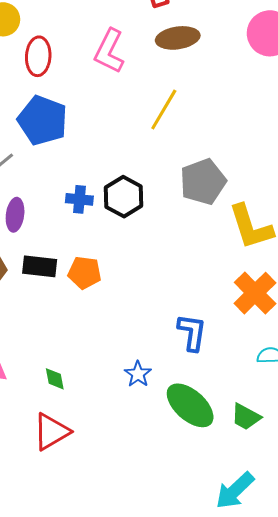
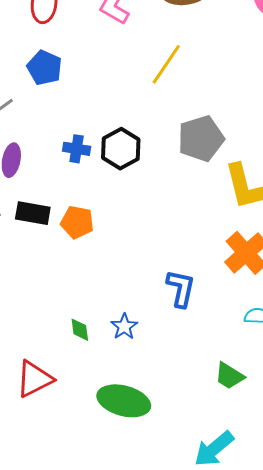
blue pentagon: (43, 120) -> (44, 68), size x0.7
green diamond: (55, 379) -> (80, 330), moved
green ellipse: (190, 405) -> (124, 401), moved, turned -30

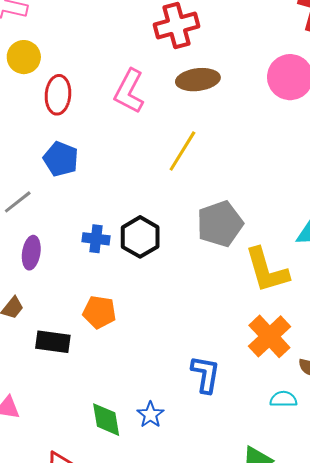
black rectangle: (33, 213) -> (53, 342), moved
green diamond: (80, 330) -> (106, 420), size x1.5

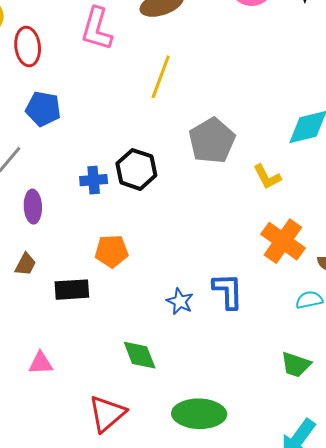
yellow L-shape: (267, 270) -> (267, 177), size x0.6
blue star: (150, 415) -> (180, 301), moved

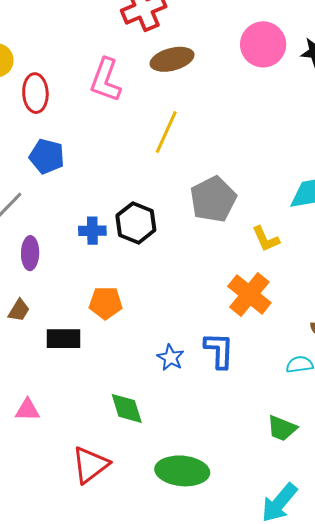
orange cross: (283, 241) -> (249, 295), moved

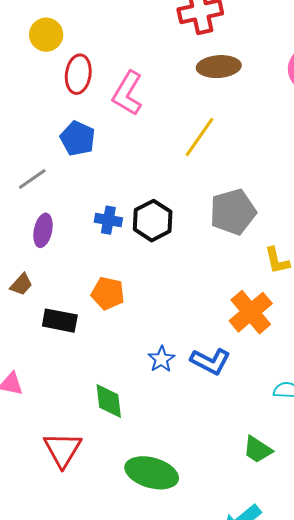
pink L-shape: (106, 80) -> (128, 93), moved
blue L-shape: (219, 350) -> (210, 361), turned 105
red triangle: (90, 465) -> (63, 450), turned -33

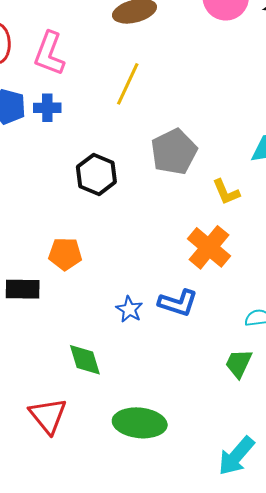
blue cross: (108, 220) -> (47, 108), moved
green trapezoid: (258, 450) -> (239, 364), moved, turned 92

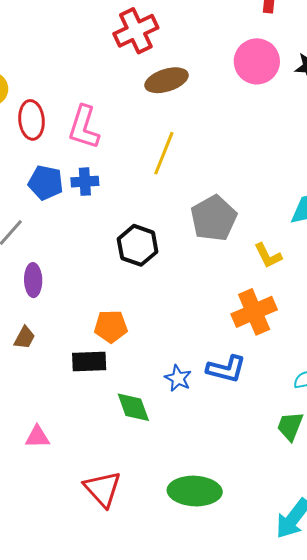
orange cross: (209, 247) -> (254, 312), turned 30
black rectangle: (23, 289) -> (89, 362), moved
green diamond: (85, 360) -> (133, 407), moved

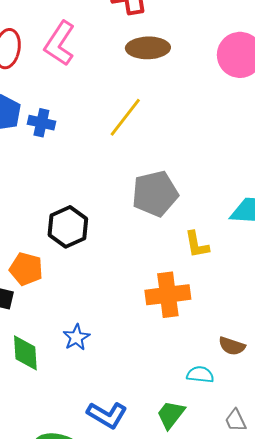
pink L-shape: (84, 127) -> (60, 43), moved
black hexagon: (138, 245) -> (68, 227), moved
blue L-shape: (226, 369) -> (107, 415), moved

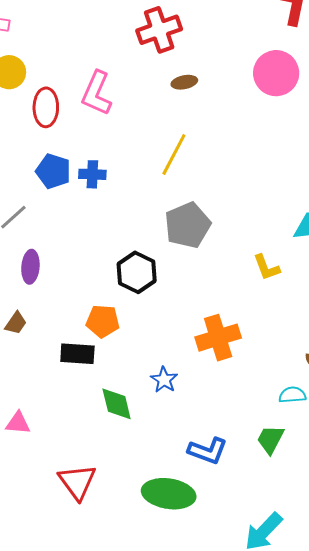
brown ellipse: (148, 48) -> (184, 82), size x0.6
gray pentagon: (155, 194) -> (188, 225), moved
orange cross: (168, 295) -> (218, 338), moved

